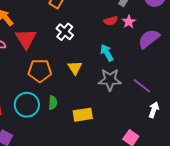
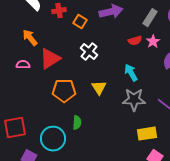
red triangle: (26, 39) -> (50, 59), turned 30
cyan circle: (27, 105) -> (53, 139), moved
yellow rectangle: (83, 115) -> (147, 134), moved

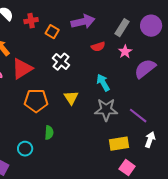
red semicircle: (135, 41) -> (98, 47), moved
cyan circle: (53, 139) -> (25, 149), size x0.6

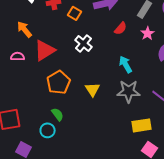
red semicircle: (98, 47) -> (121, 28), turned -32
yellow triangle: (71, 98) -> (93, 89), moved
orange pentagon: (36, 101) -> (59, 82), turned -30
green semicircle: (49, 133) -> (58, 114), moved, turned -40

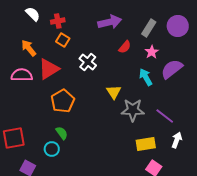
orange square: (75, 13) -> (63, 40), moved
pink semicircle: (18, 56) -> (22, 75), size x1.5
cyan arrow: (126, 64) -> (146, 77), moved
yellow triangle: (93, 89) -> (114, 92), moved

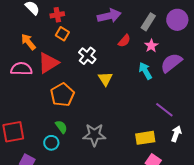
yellow triangle: (114, 92) -> (105, 79), moved
gray star: (133, 110) -> (94, 135), moved

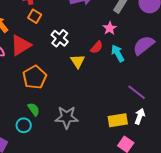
red semicircle: (124, 41) -> (97, 47), moved
pink star: (151, 46) -> (110, 28), moved
white arrow: (176, 134) -> (140, 116), moved

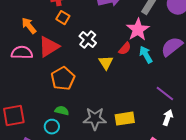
pink star: (110, 28) -> (138, 30), size x1.6
green semicircle: (34, 109) -> (62, 111), turned -40
yellow rectangle: (118, 120) -> (125, 119), moved

